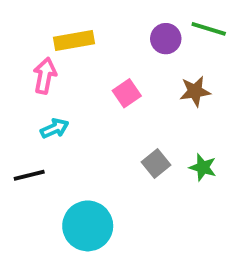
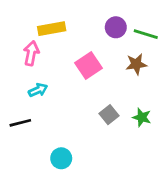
green line: (209, 29) -> (146, 34), moved
pink square: (127, 93) -> (89, 66), size x1.4
cyan circle: (88, 226) -> (61, 158), size x0.6

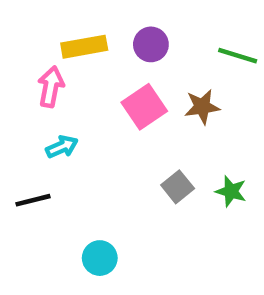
purple circle: (116, 27) -> (151, 44), moved
brown star: (136, 64) -> (202, 107), moved

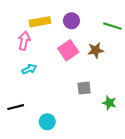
gray square: (178, 187) -> (84, 88), turned 32
green star: (231, 191) -> (109, 103), moved
black line: (33, 200) -> (16, 107), moved

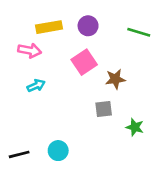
pink arrow: (24, 41) -> (30, 50), turned 90
brown star: (96, 50) -> (115, 79), moved
black line: (16, 107) -> (19, 154), moved

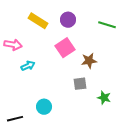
yellow rectangle: (49, 27) -> (38, 21), turned 42
pink arrow: (30, 50) -> (13, 45), moved
cyan circle: (58, 151) -> (44, 107), moved

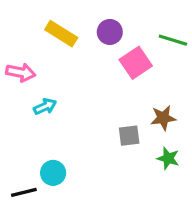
pink square: (65, 48) -> (136, 63), moved
brown star: (89, 61) -> (163, 118), moved
cyan circle: (44, 107) -> (53, 173), moved

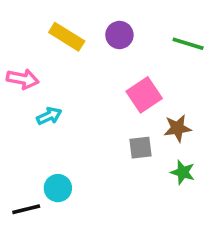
pink square: (136, 63) -> (144, 95), moved

